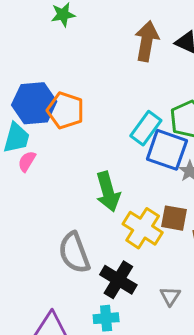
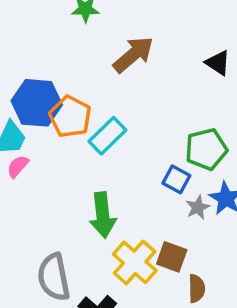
brown arrow: (147, 41) -> (133, 55), moved, turned 30
cyan rectangle: (146, 128) -> (107, 136), moved
blue square: (167, 150) -> (176, 179), size x0.6

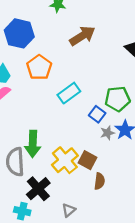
blue hexagon: (37, 103) -> (19, 33), moved
cyan rectangle: (107, 136) -> (69, 93), moved
green arrow: (103, 215) -> (33, 144), moved

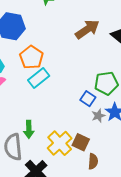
brown arrow: (82, 36) -> (87, 29), moved
cyan rectangle: (69, 93) -> (39, 78), moved
green arrow: (33, 144) -> (29, 129), size x0.7

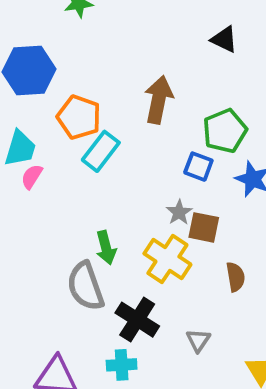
brown arrow: (87, 29) -> (159, 100), moved, turned -30
gray star: (98, 116) -> (179, 212), moved
brown square: (81, 142) -> (204, 227), moved

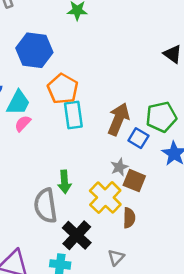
brown arrow: (159, 100) -> (118, 119), moved
cyan rectangle: (101, 151) -> (73, 115), turned -56
brown semicircle: (235, 277) -> (129, 218), moved

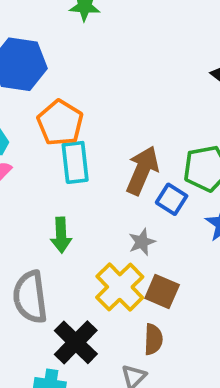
brown square: (134, 181) -> (162, 292), moved
green arrow: (64, 182) -> (61, 235), moved
brown semicircle: (129, 218) -> (153, 339), moved

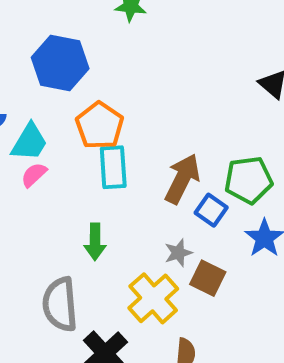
brown square: (162, 292) -> (208, 278), moved

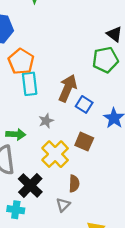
green pentagon: (249, 180) -> (105, 60), moved
green arrow: (95, 242) -> (16, 134), moved, turned -84
gray star: (178, 253) -> (46, 121), moved

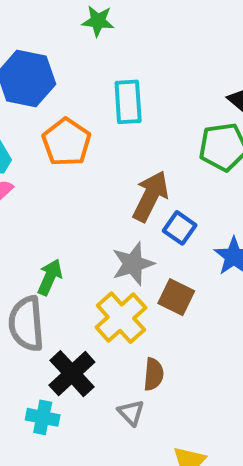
cyan rectangle: (30, 84) -> (128, 102), moved
gray star: (46, 121) -> (133, 264), moved, size x1.5
green arrow: (16, 134) -> (50, 277), turned -72
gray triangle: (63, 205) -> (131, 413), turned -32

